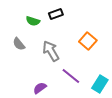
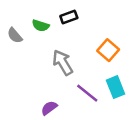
gray semicircle: (19, 44) -> (15, 35), moved
cyan rectangle: (100, 84) -> (116, 87), moved, turned -54

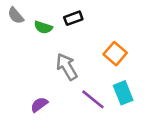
gray semicircle: (15, 35) -> (16, 16), moved
purple semicircle: (49, 108) -> (39, 105), moved

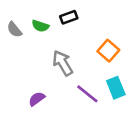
gray semicircle: (16, 16) -> (14, 30), moved

